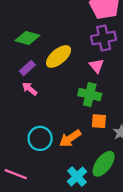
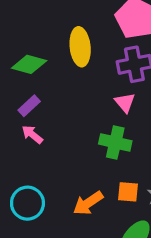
yellow ellipse: (59, 56) -> (80, 47), moved, turned -56
orange square: (99, 121) -> (128, 192), moved
cyan circle: (40, 138) -> (27, 203), moved

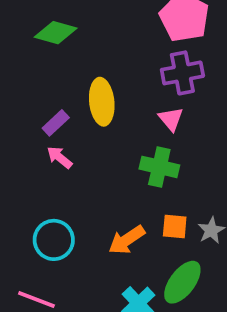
yellow ellipse: (80, 47) -> (102, 102), moved
green diamond: (29, 64) -> (56, 33), moved

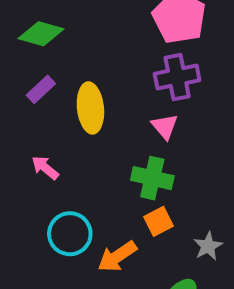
purple rectangle: (56, 123) -> (41, 89), moved
orange square: (175, 226) -> (158, 221), moved, turned -32
cyan circle: (54, 240) -> (70, 234), moved

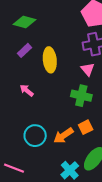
orange square: (158, 221) -> (86, 127), moved
cyan circle: (70, 234) -> (35, 136), moved

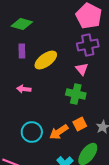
purple rectangle: (25, 50) -> (22, 51), turned -48
yellow ellipse: (50, 60) -> (46, 60), turned 60
pink arrow: (27, 90) -> (24, 89), turned -32

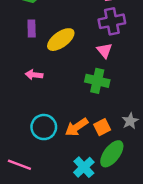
orange square: (80, 124) -> (102, 127), moved

